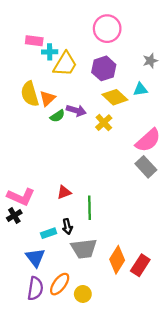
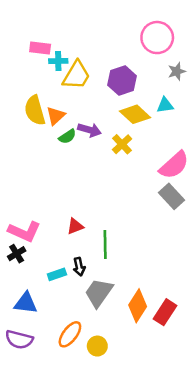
pink circle: (107, 29) -> (157, 38), moved
gray trapezoid: (84, 249) -> (99, 293), turned 132
blue triangle: (35, 258) -> (26, 303), moved, turned -45
purple semicircle: (35, 288) -> (19, 340), moved, turned 95

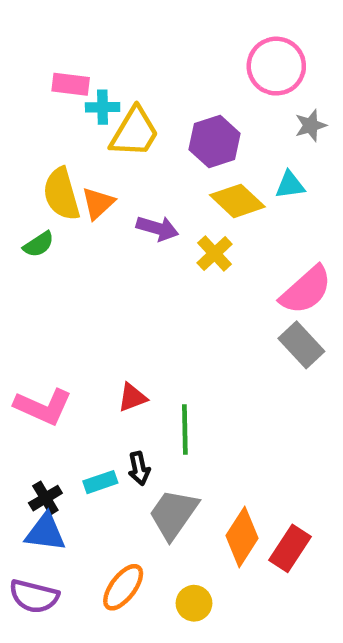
green semicircle: (67, 136) -> (39, 244), moved
black cross: (17, 254) -> (45, 498), moved
yellow circle: (97, 346) -> (194, 603), moved

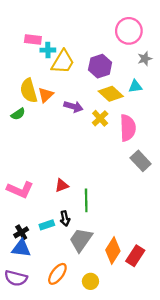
pink semicircle: (306, 290) -> (128, 128), moved, turned -50

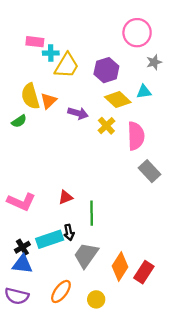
cyan rectangle: (47, 225) -> (50, 239), size x1.6

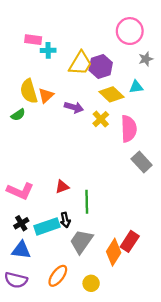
yellow trapezoid: (67, 66) -> (80, 63), moved
black cross: (22, 247) -> (21, 223), moved
red rectangle: (144, 272) -> (130, 241), moved

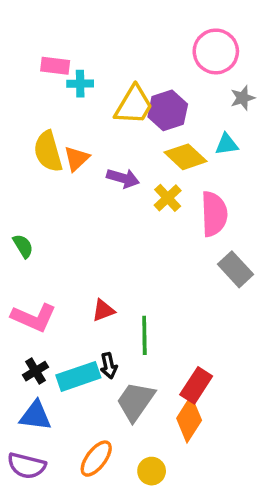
green semicircle: (18, 115) -> (23, 246), moved, turned -88
red rectangle: (130, 241) -> (196, 385), moved

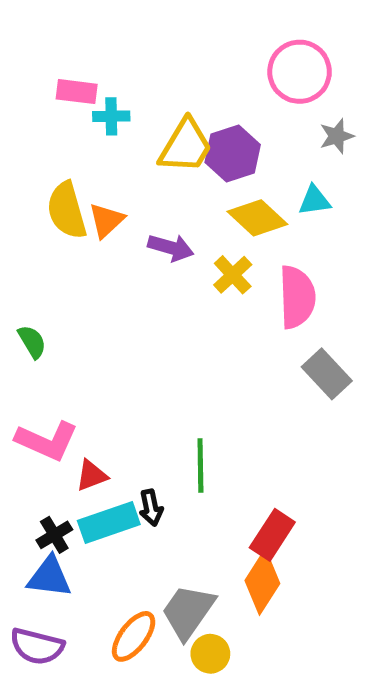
red triangle: (103, 310) -> (91, 475), moved
black cross: (36, 371) -> (54, 535), moved
gray trapezoid: (135, 401) -> (188, 612), moved

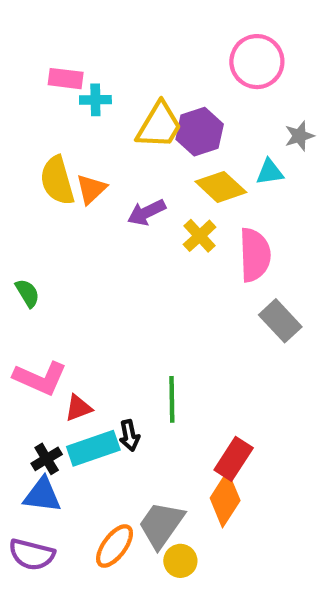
gray star: (337, 136) -> (299, 136), moved
purple arrow: (171, 248) -> (146, 212), turned 138

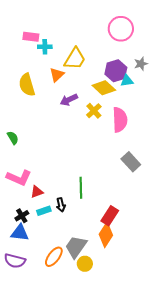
purple hexagon: (200, 132) -> (116, 71), moved
orange triangle: (91, 189) -> (57, 75), moved
gray rectangle: (280, 321) -> (131, 162), moved
cyan rectangle: (93, 448) -> (44, 211), size x0.6

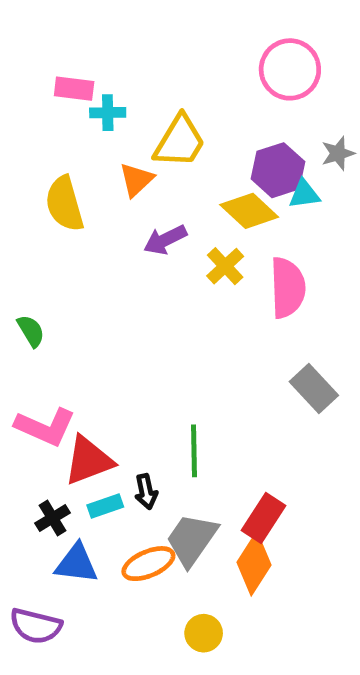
red triangle: (37, 192) -> (88, 460), size x1.6
blue triangle: (20, 233) -> (76, 564), moved
gray trapezoid: (76, 247) -> (192, 540), moved
orange ellipse: (54, 257) -> (148, 564), moved, turned 30

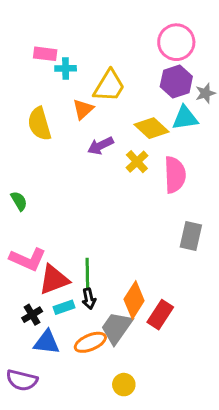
purple hexagon: (278, 170) -> (176, 82), moved
cyan triangle: (304, 194) -> (185, 118), size x1.4
gray rectangle: (314, 388) -> (191, 236), turned 56
green line: (194, 451) -> (87, 274), moved
orange diamond: (254, 564) -> (134, 300), moved

